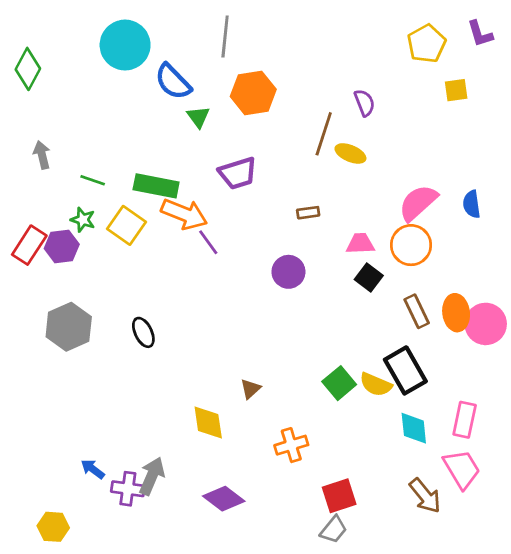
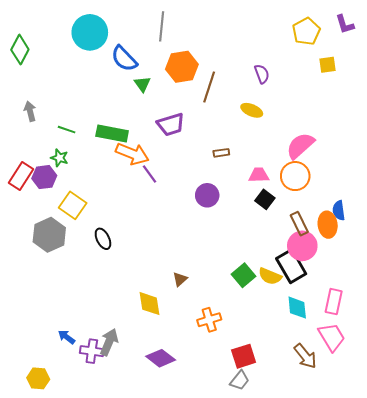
brown line: (324, 134) -> (209, 87), moved
blue semicircle: (472, 204) -> (339, 210), moved
yellow square: (126, 225) -> (73, 205), moved
pink circle: (486, 324) -> (302, 246), moved

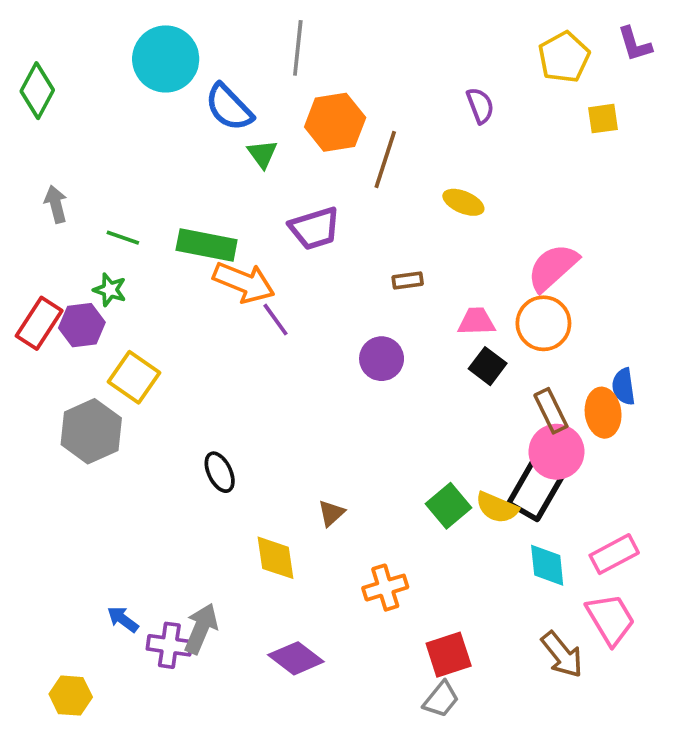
purple semicircle: (262, 74) -> (480, 106), moved
black ellipse: (103, 239) -> (220, 472), moved
black rectangle: (291, 266) -> (536, 489), turned 60
pink rectangle: (334, 302) -> (614, 554), turned 50

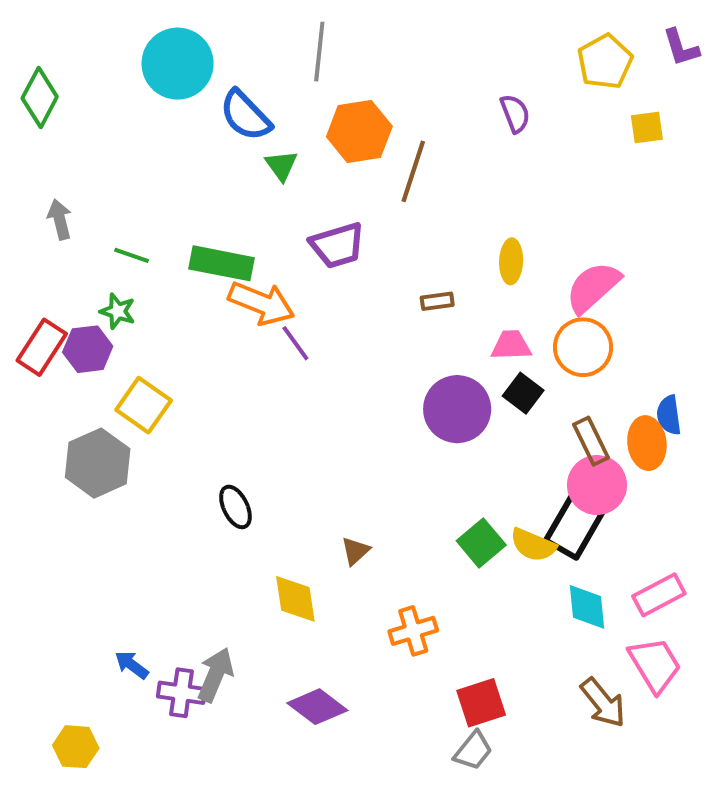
yellow ellipse: (463, 202) -> (511, 261), moved, turned 69
purple circle: (382, 359) -> (457, 409), moved, size x1.4

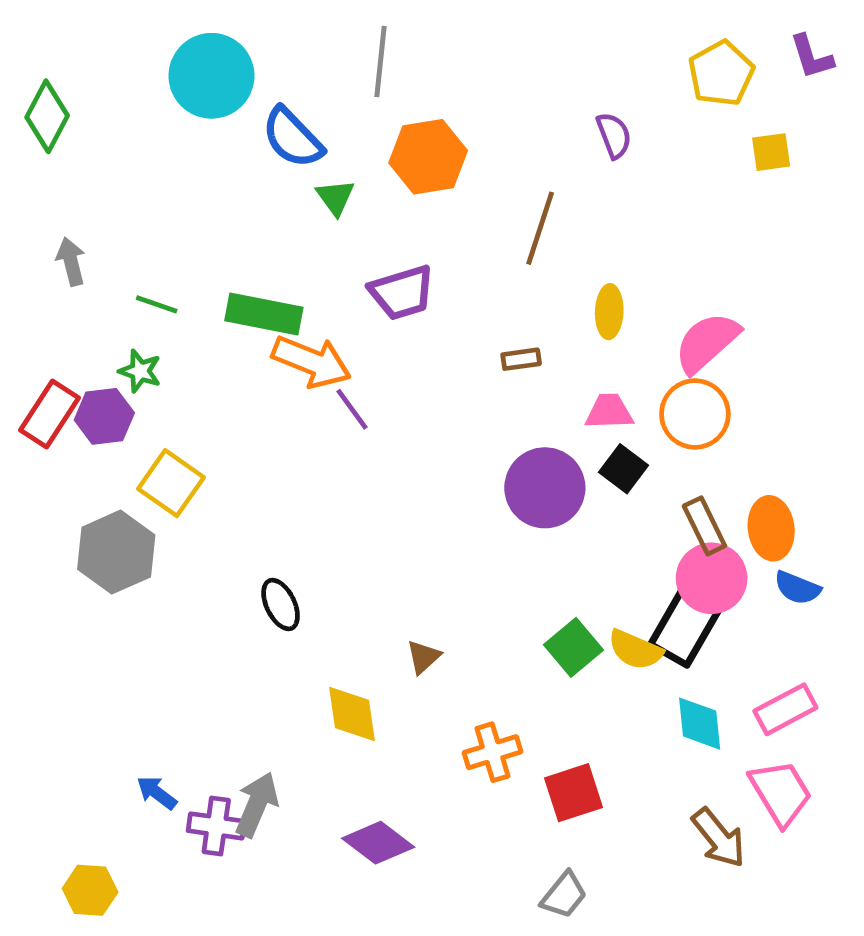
brown line: (413, 171) -> (540, 228), moved
blue semicircle: (669, 415) -> (797, 588), moved, turned -60
red square: (481, 703) -> (573, 793), moved

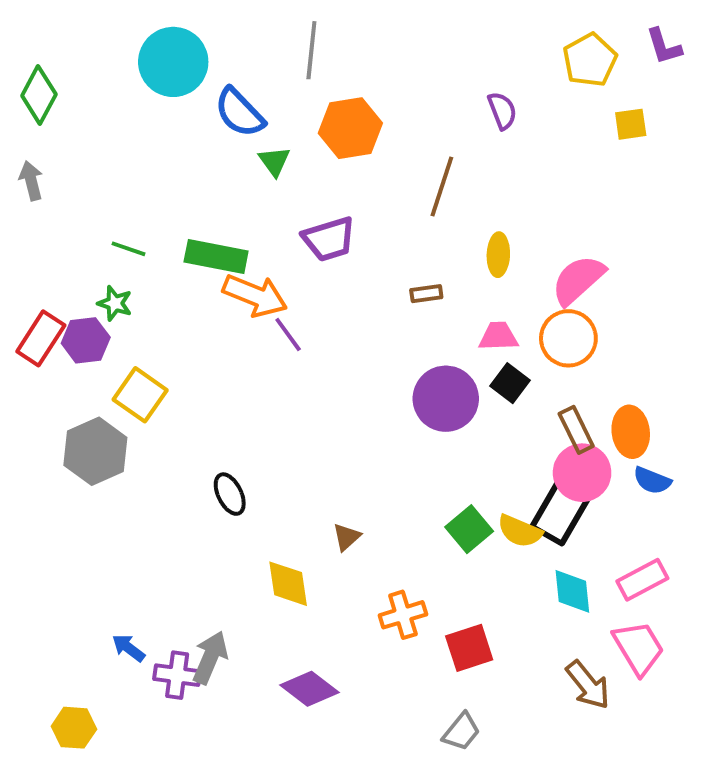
gray arrow: (71, 262) -> (31, 181), moved

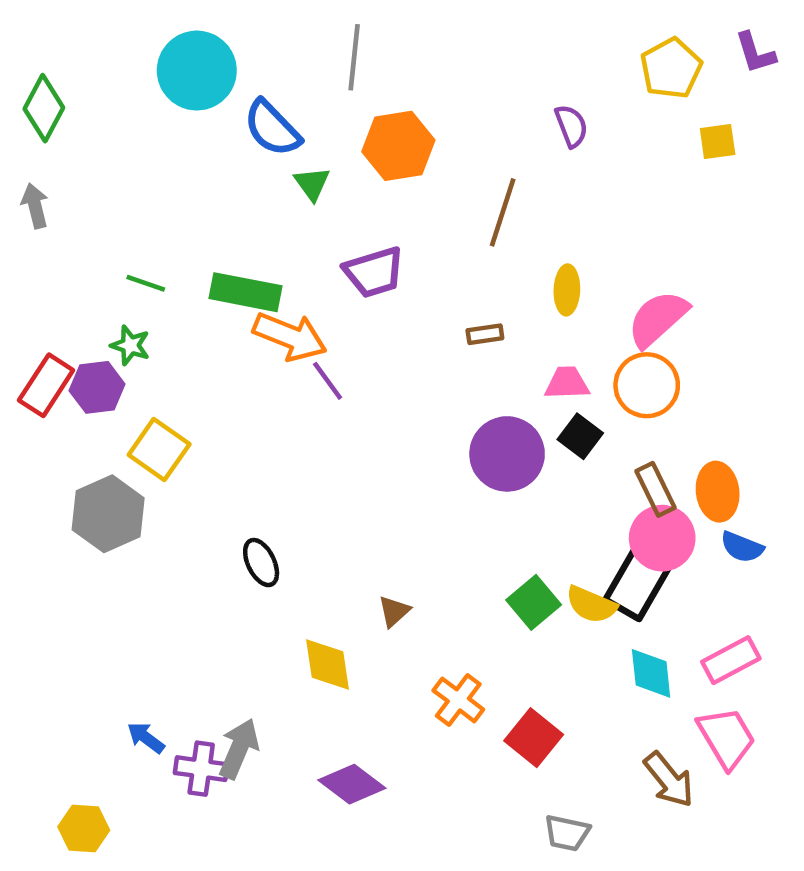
orange cross: (403, 615) -> (458, 700), turned -36
red square: (469, 648) -> (534, 738), turned -33
gray trapezoid: (461, 732) -> (567, 833), moved, turned 63

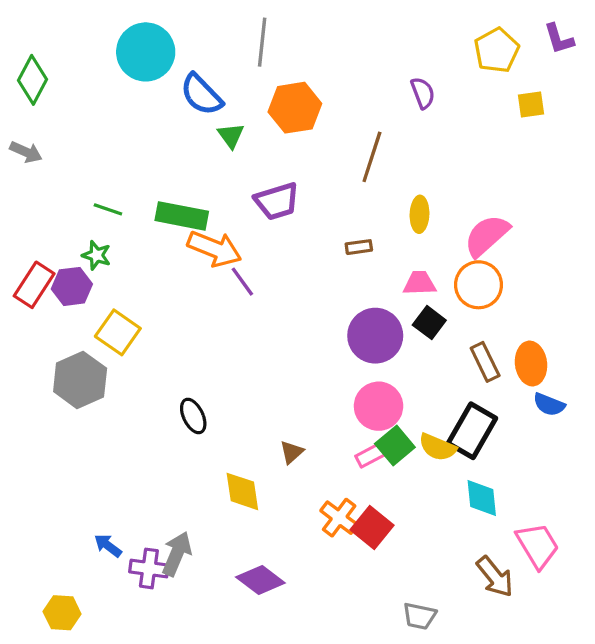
gray arrow: (35, 206) -> (26, 152), turned 128
pink circle: (662, 538) -> (379, 406), moved
pink rectangle: (731, 660) -> (370, 455), moved, size x0.7
red square: (534, 738) -> (372, 527), moved

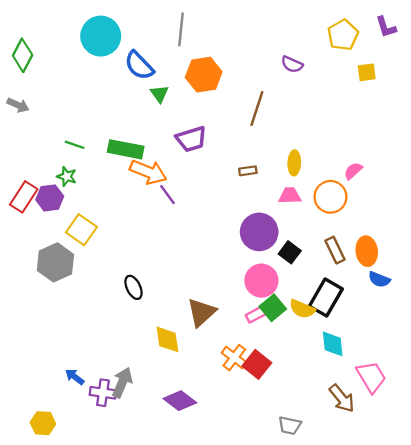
purple semicircle: (423, 93) -> (292, 64), turned 135
yellow ellipse: (420, 214) -> (294, 163), moved
pink semicircle: (487, 236) -> (353, 171), moved, size x0.6
black square: (429, 323) -> (290, 252), moved
brown triangle: (292, 452) -> (201, 312), size x1.8

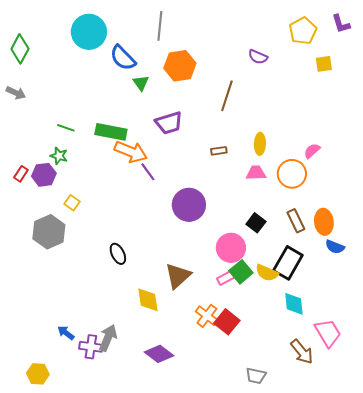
red rectangle: (24, 197) -> (21, 174), size x0.6
yellow square: (81, 230) -> (72, 203), size x0.6
purple circle: (259, 232) -> (189, 205), moved

